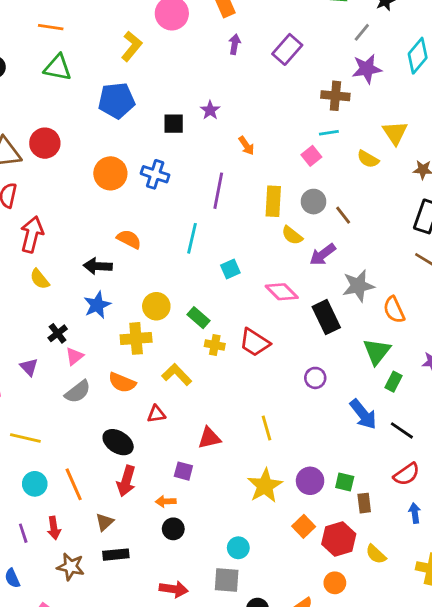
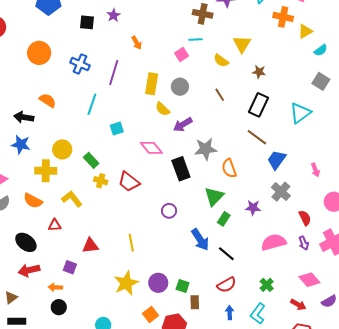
blue cross: (155, 174) -> (80, 64), moved
brown line: (343, 215) -> (220, 95), moved
blue star: (97, 305) -> (21, 144), turned 30
red arrow: (126, 481) -> (29, 270), turned 55

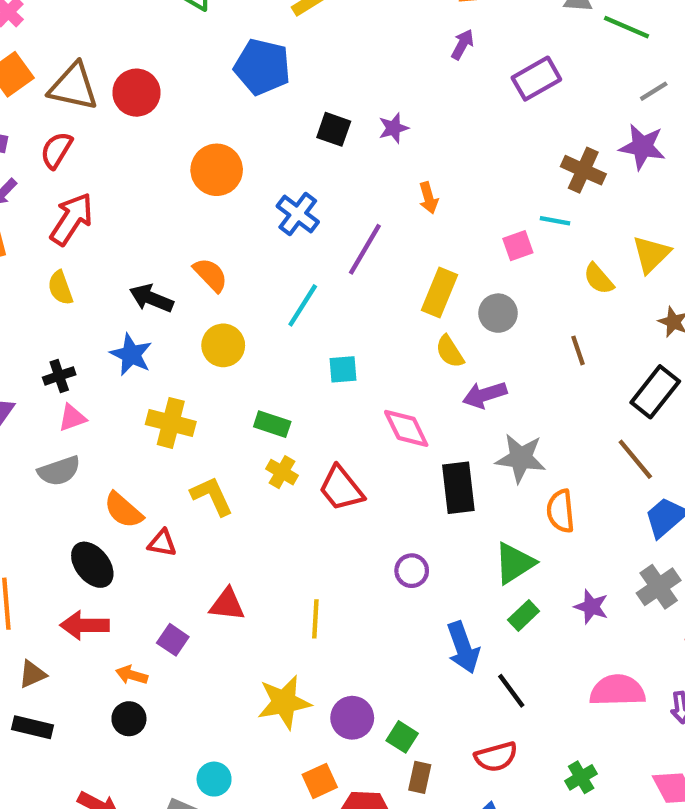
yellow circle: (62, 149) -> (223, 345), moved
green rectangle: (91, 160) -> (272, 424), turned -42
orange semicircle: (33, 201) -> (123, 510), moved

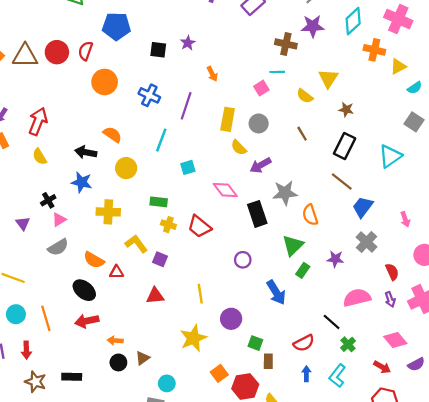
red semicircle: (56, 150) -> (86, 51), moved
purple square: (173, 640) -> (160, 259), moved
brown triangle: (32, 674) -> (142, 358), moved
black line: (511, 691) -> (332, 322), moved
purple circle: (352, 718) -> (231, 319), moved

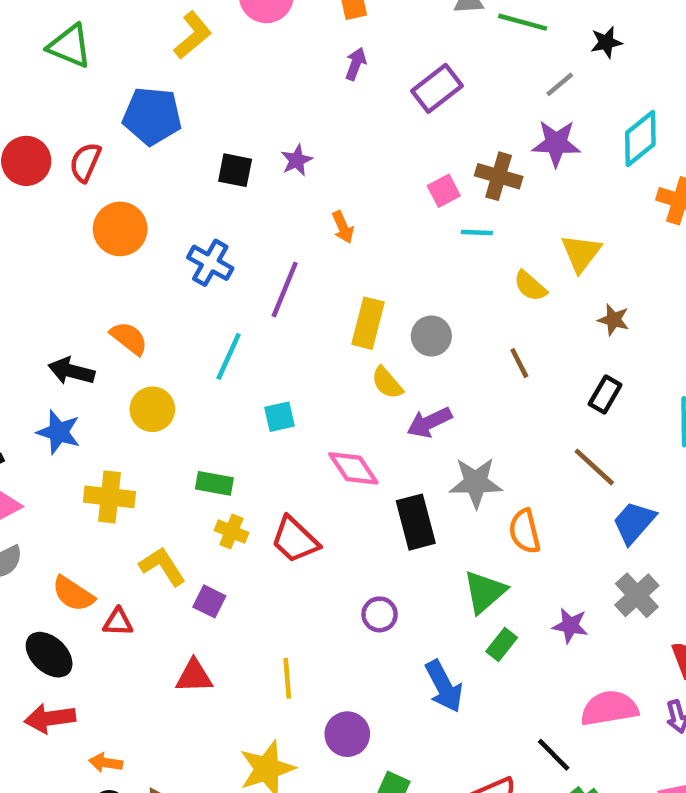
pink square: (261, 88) -> (444, 191), moved
black rectangle: (345, 146) -> (605, 395), size x0.7

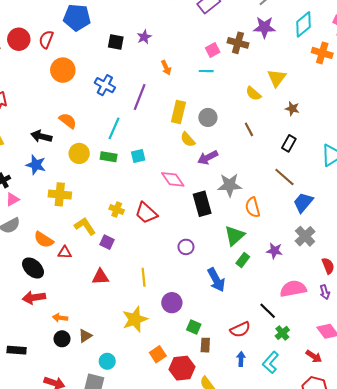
cyan line: (477, 233) -> (206, 71), moved
green rectangle: (214, 483) -> (109, 157), moved

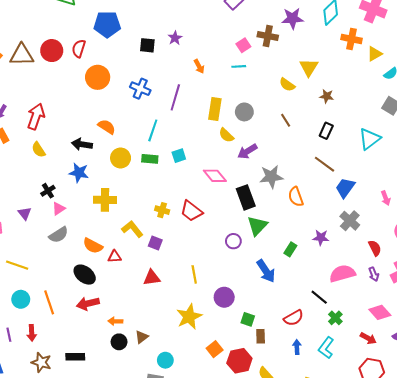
green triangle: (235, 236) -> (257, 226), moved

